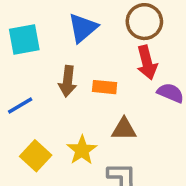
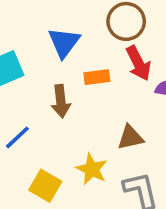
orange rectangle: (105, 87) -> (97, 77), moved

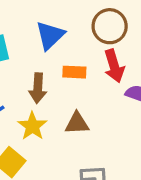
brown triangle: (130, 137) -> (77, 123), moved
yellow star: (92, 169) -> (32, 126), moved

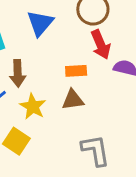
orange rectangle: (74, 72) -> (76, 71), moved
brown arrow: (38, 88) -> (18, 73), moved

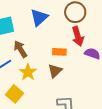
brown arrow: (18, 73) -> (20, 49), turned 144
brown triangle: (73, 100) -> (55, 71), turned -42

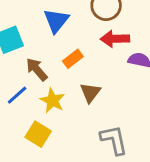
red arrow: (78, 36) -> (115, 39), turned 114
orange rectangle: (59, 52) -> (73, 59), moved, turned -32

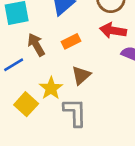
yellow star: (52, 100) -> (51, 88), moved
gray L-shape: (114, 140) -> (75, 112), moved

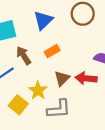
red arrow: (113, 30) -> (86, 78), moved
gray L-shape: (75, 112) -> (59, 109), turned 90

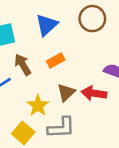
yellow square: (18, 105) -> (23, 133), moved

